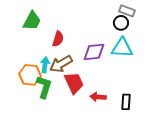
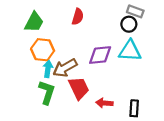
red semicircle: (58, 39) -> (78, 17), moved
orange hexagon: (30, 75) -> (43, 50), moved

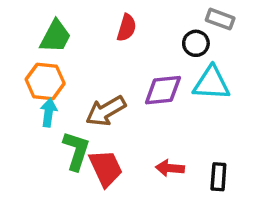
black circle: (129, 24) -> (196, 43), moved
orange hexagon: (43, 50) -> (45, 81), moved
cyan arrow: (48, 69) -> (49, 113), moved
red trapezoid: (79, 88) -> (106, 168), moved

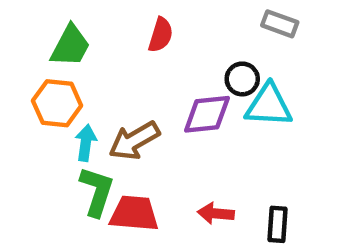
black circle: (196, 43) -> (242, 79), moved
cyan arrow: (49, 113) -> (86, 143), moved
red trapezoid: (106, 168) -> (134, 213), turned -60

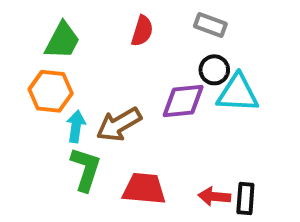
gray rectangle: (280, 24) -> (210, 25), moved
red trapezoid: (134, 213) -> (144, 189), moved
red arrow: (216, 213) -> (214, 197), moved

